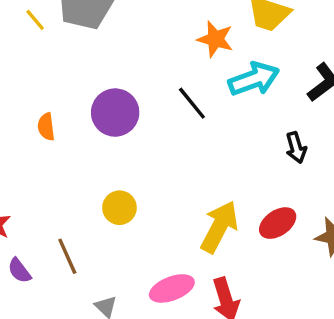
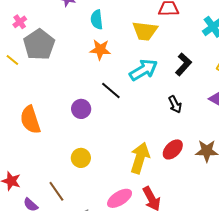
orange star: (215, 39) -> (100, 50), moved
purple circle: (115, 113) -> (81, 109), moved, size x0.7
orange semicircle: (46, 127) -> (30, 120), size x1.8

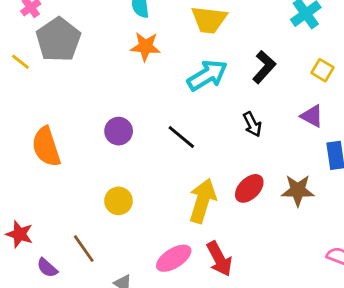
black line: (111, 90) -> (181, 137), moved

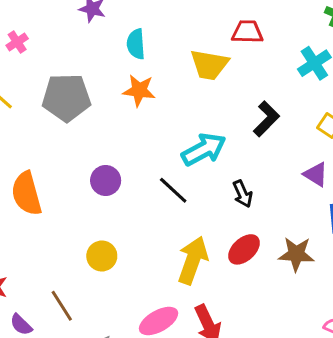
gray pentagon: (58, 40) -> (66, 98), moved, turned 30
cyan arrow: (207, 75) -> (204, 149), moved
black arrow: (252, 124) -> (243, 194), moved

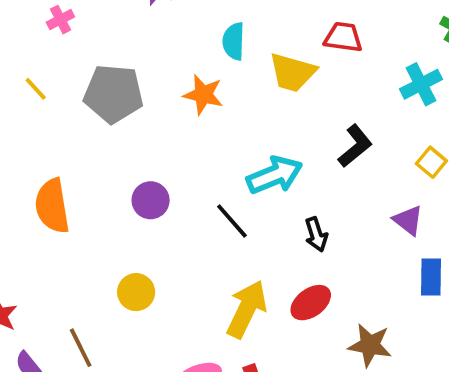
cyan semicircle: (136, 44) -> (234, 41), moved
brown star: (296, 254) -> (370, 345), moved

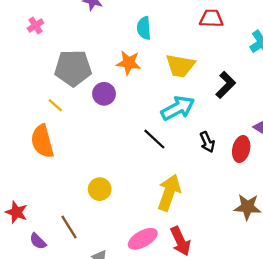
yellow trapezoid: (292, 72) -> (180, 66), moved
yellow line: (36, 89) -> (55, 105), moved
purple circle: (151, 200) -> (104, 94), moved
red ellipse: (311, 303) -> (241, 149), moved, turned -35

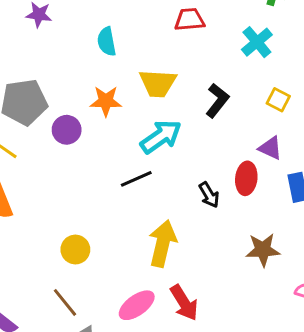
orange star: (129, 63) -> (106, 101), moved
black line: (154, 139) -> (136, 179), turned -60
black arrow: (207, 142) -> (209, 195), moved
brown line: (69, 227) -> (65, 302), moved

